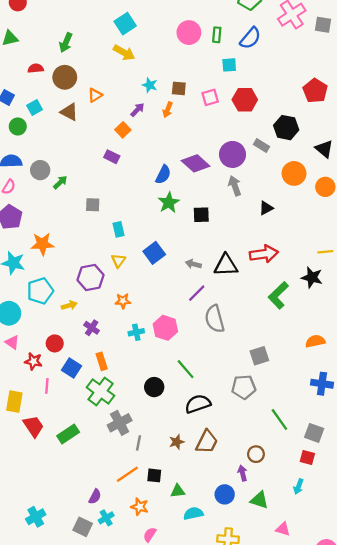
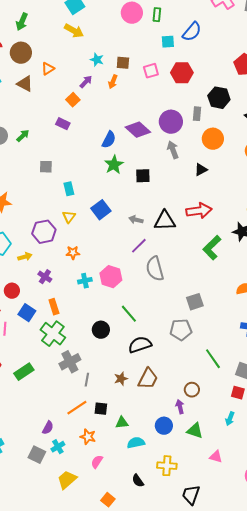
blue semicircle: (250, 38) -> (192, 32), moved
gray rectangle: (262, 145) -> (197, 114), turned 64
orange circle: (294, 173) -> (213, 139), moved
green arrow: (60, 182) -> (23, 136), moved

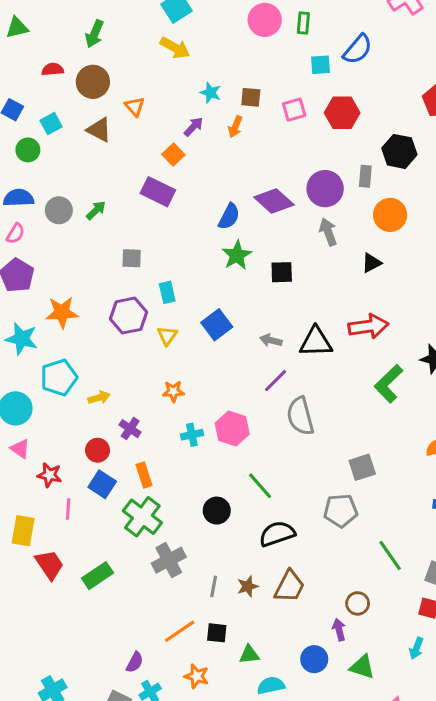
orange triangle: (48, 69) -> (135, 107), turned -40
purple rectangle: (63, 124) -> (158, 192), size x1.5
purple hexagon: (44, 232) -> (128, 316), moved
red circle: (12, 291) -> (98, 450), moved
gray line: (87, 380) -> (214, 586), moved

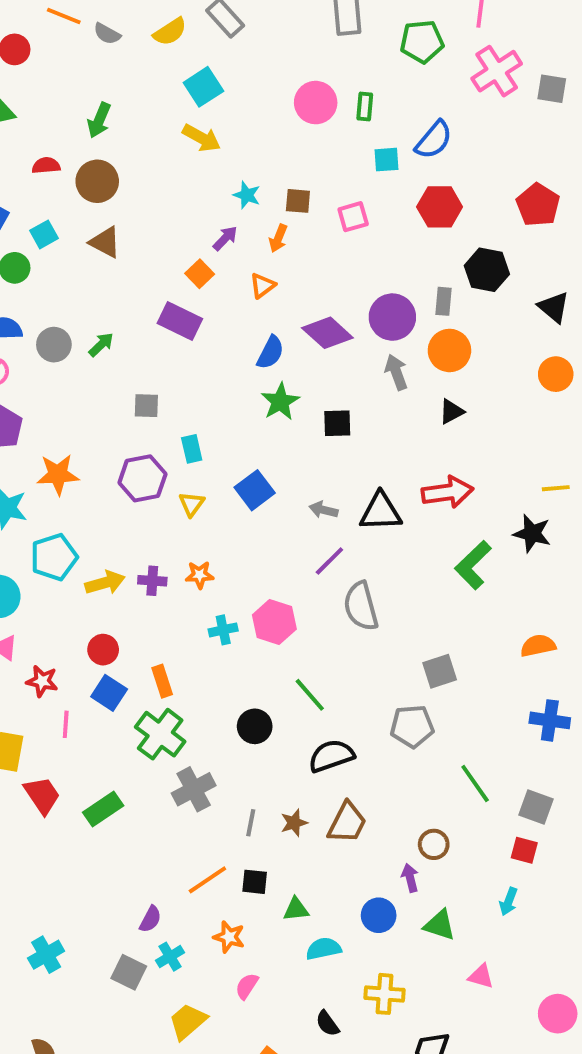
orange triangle: (135, 107) -> (263, 286), moved, turned 35
red hexagon: (342, 113) -> (440, 207), moved
orange circle: (390, 215) -> (449, 350), moved
yellow arrow: (99, 398) -> (105, 583), size x1.4
purple cross: (130, 429) -> (152, 581), moved, turned -30

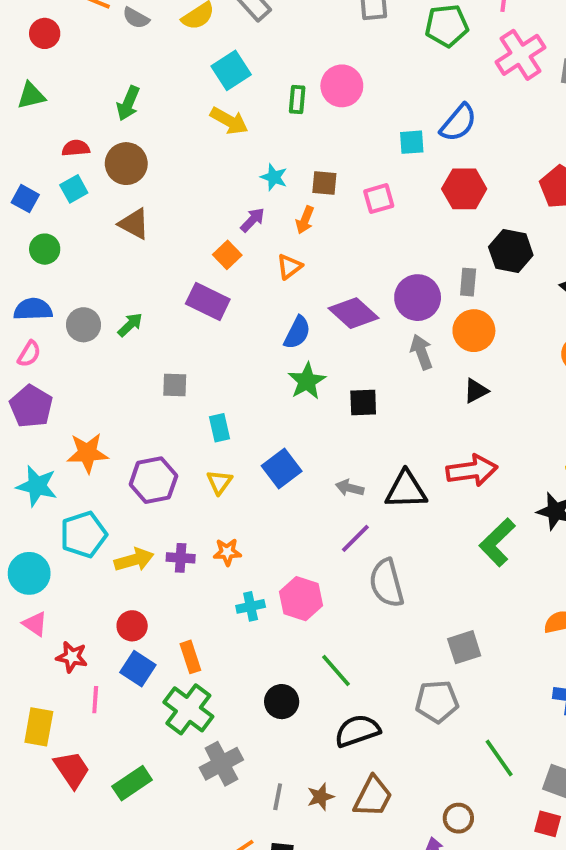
green rectangle: (365, 106) -> (297, 99), moved
cyan square: (44, 234) -> (74, 189), moved
purple hexagon: (142, 478) -> (153, 480), moved

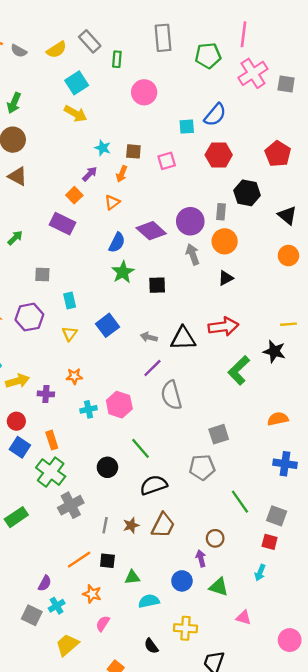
green rectangle: (297, 99) -> (117, 59), moved
purple hexagon: (153, 480) -> (29, 317), moved
purple cross: (181, 558) -> (46, 394), moved

